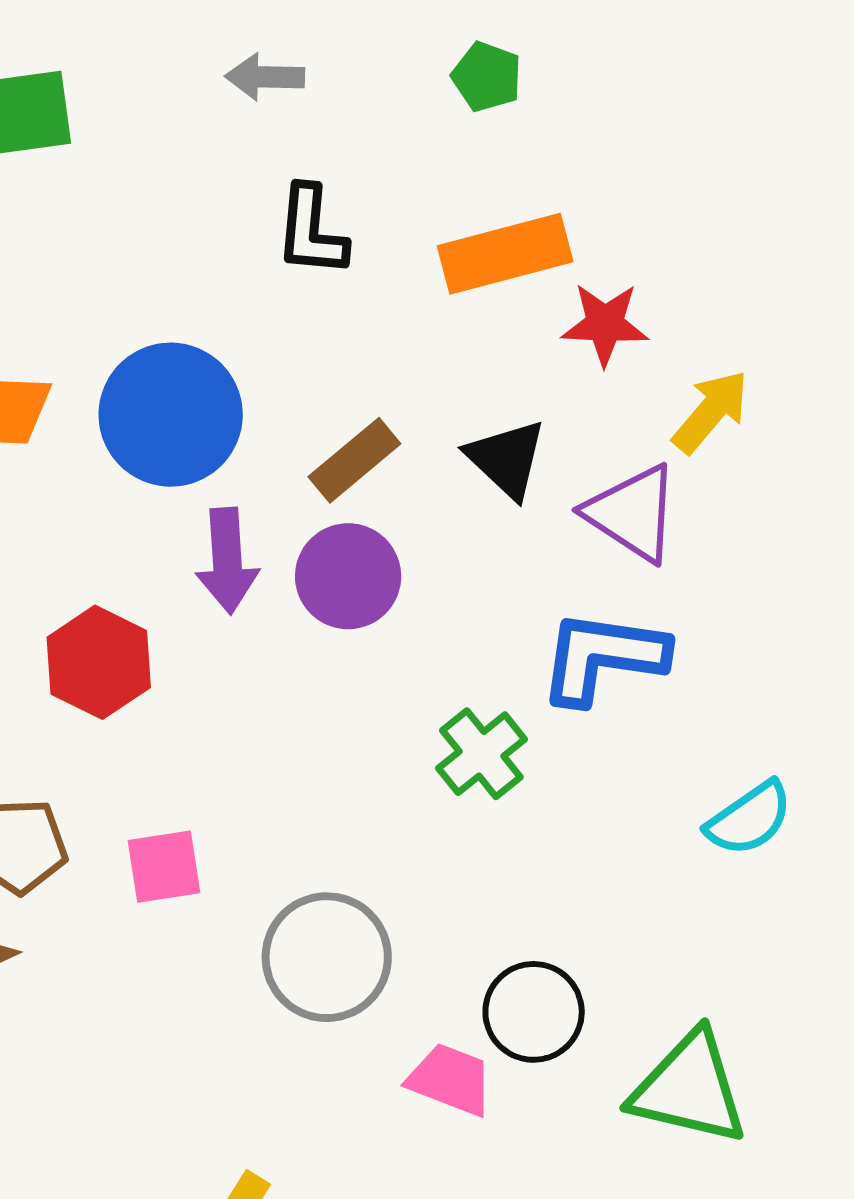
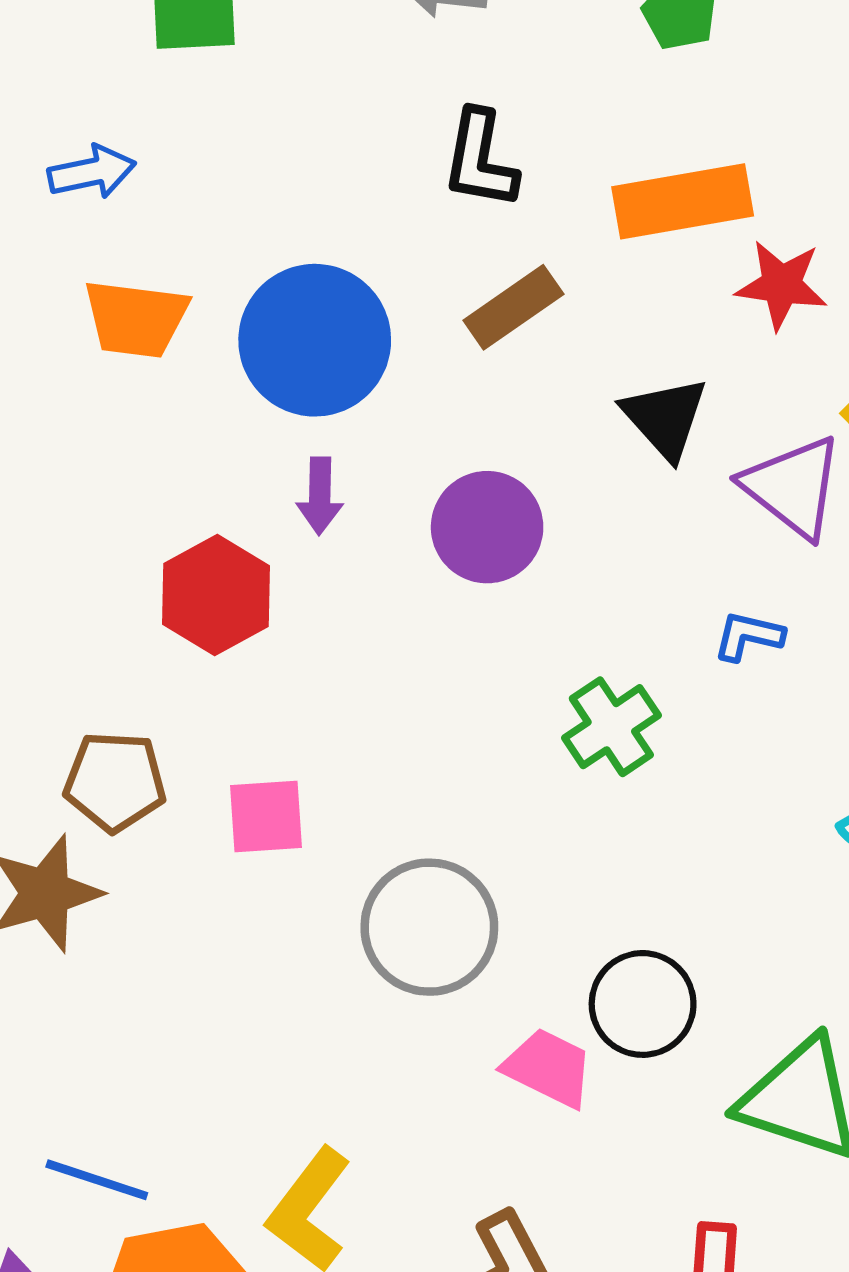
brown rectangle: (354, 460) -> (513, 307), moved
purple arrow: (227, 561) -> (320, 496), moved, size x0.7
blue L-shape: (603, 657) -> (748, 636), size x0.5

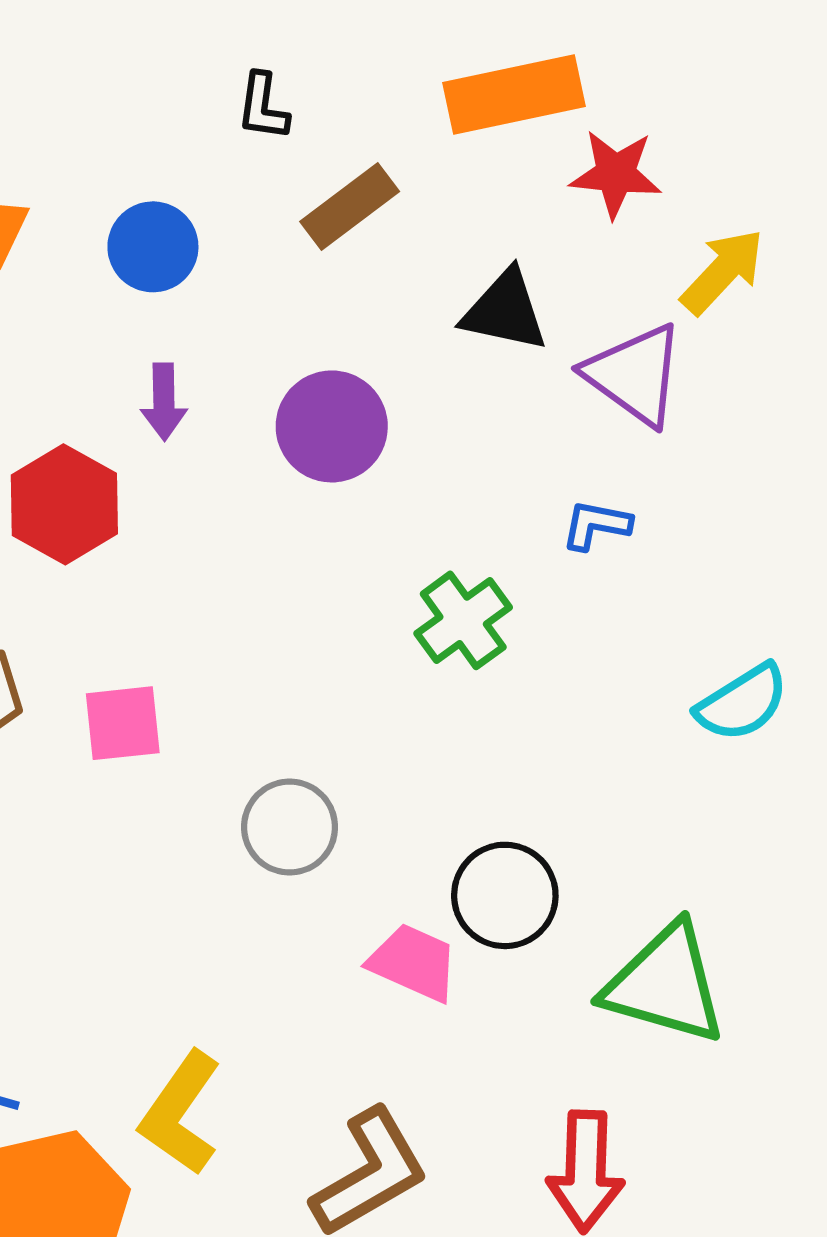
black L-shape: (480, 160) -> (263, 107), moved, size x0.7
blue circle: (315, 340) -> (153, 247), size x0.6
black triangle: (665, 418) -> (505, 311), turned -34
gray circle: (429, 927) -> (290, 827), size x0.7

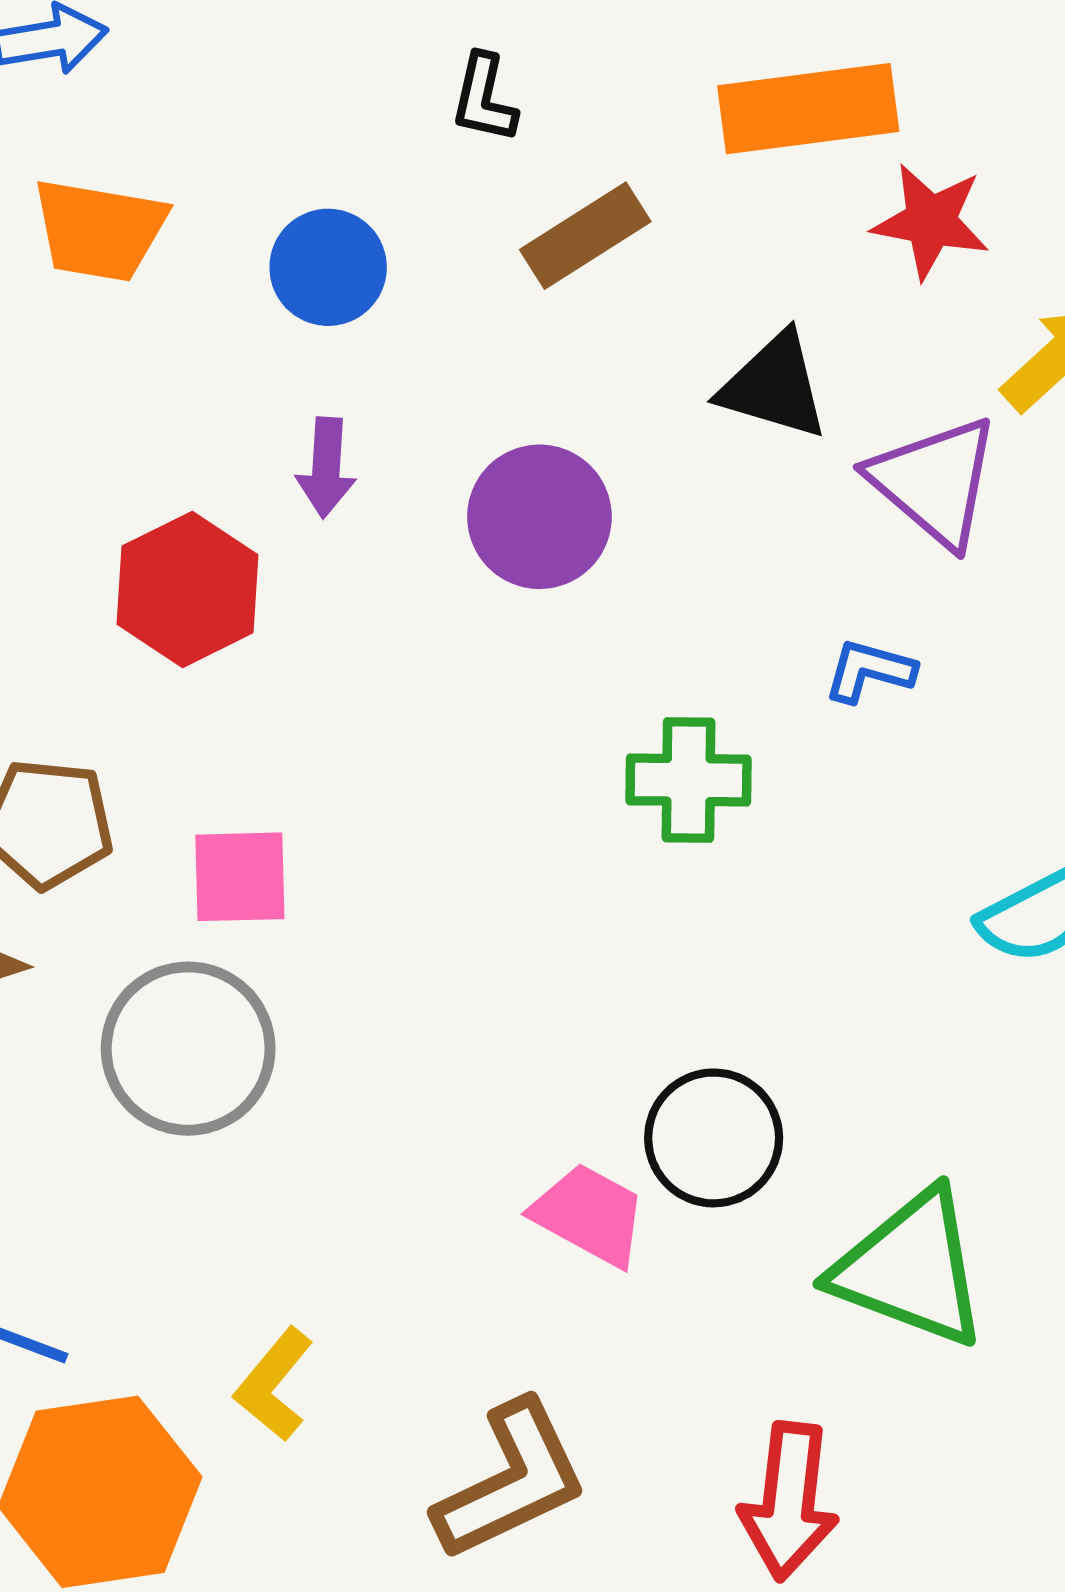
green cross: (463, 620) -> (689, 780), turned 32
gray circle: (290, 827) -> (188, 1049), moved, size x1.4
yellow L-shape: (180, 1113) -> (274, 1384), size x0.7

